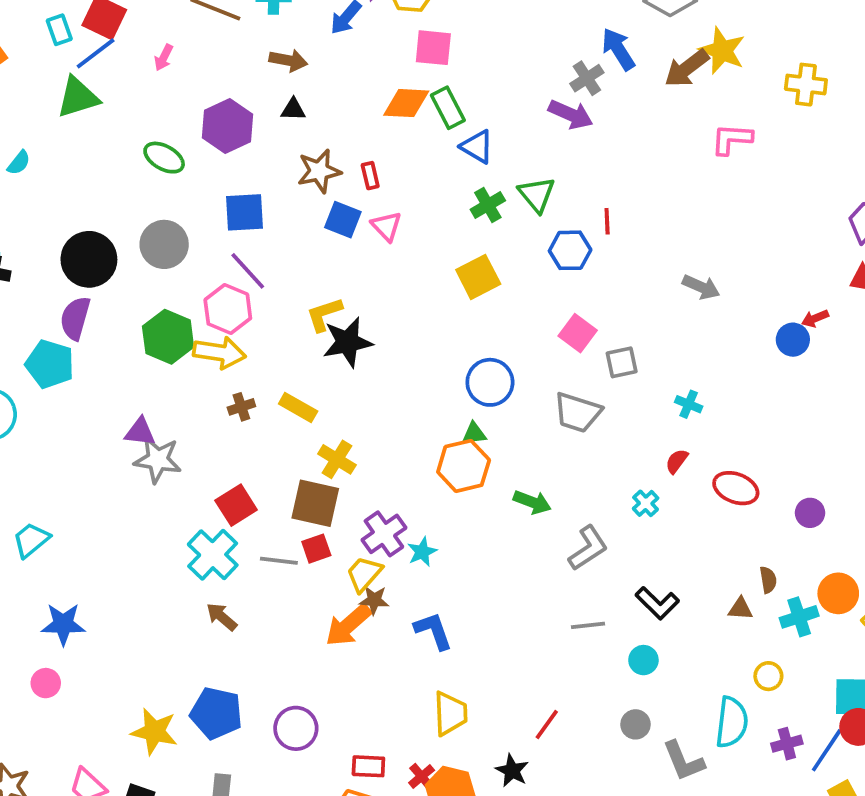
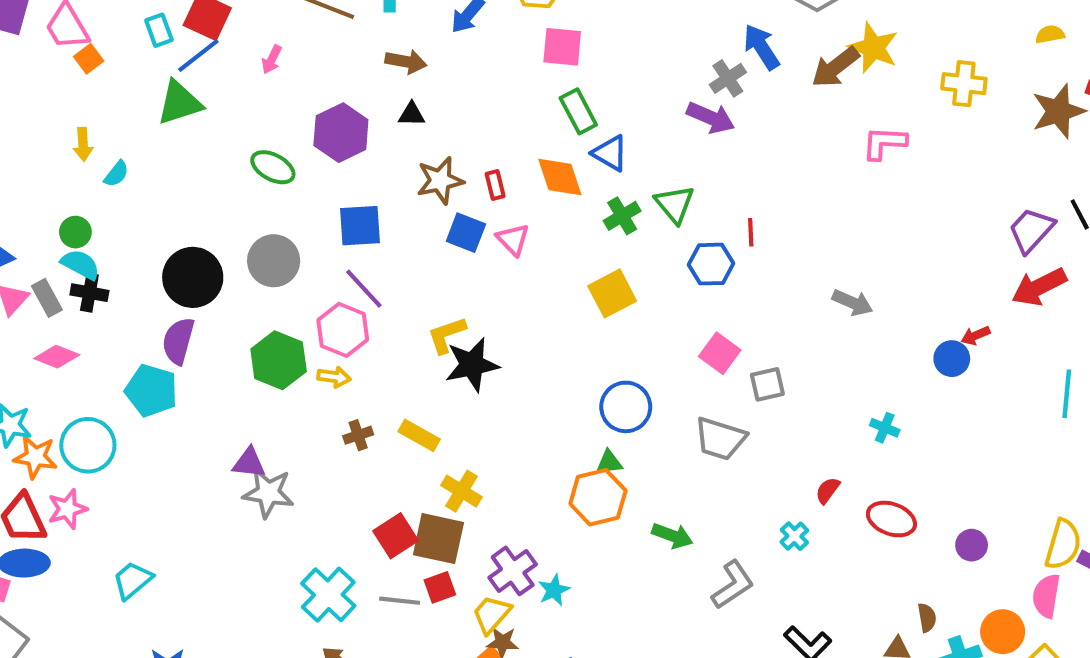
orange diamond: (406, 103) -> (560, 177), moved, turned 69
yellow arrow: (219, 353) -> (334, 377), size x0.6
cyan cross: (689, 404) -> (885, 428), moved
red square: (236, 505) -> (396, 536), moved

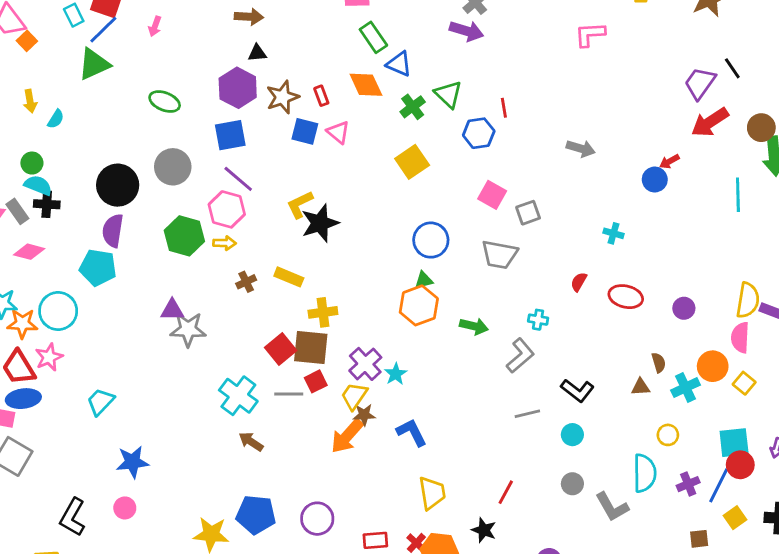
purple hexagon: (341, 133) -> (238, 88), moved
yellow cross: (461, 491) -> (323, 312), turned -32
cyan cross: (794, 536) -> (538, 320), moved, turned -30

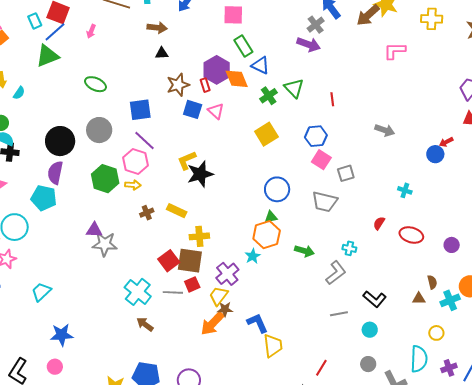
purple hexagon: (238, 88) -> (217, 70), moved
blue hexagon: (479, 133) -> (316, 136), moved
cyan star: (396, 374) -> (253, 256), moved
yellow trapezoid: (432, 493) -> (273, 346), moved

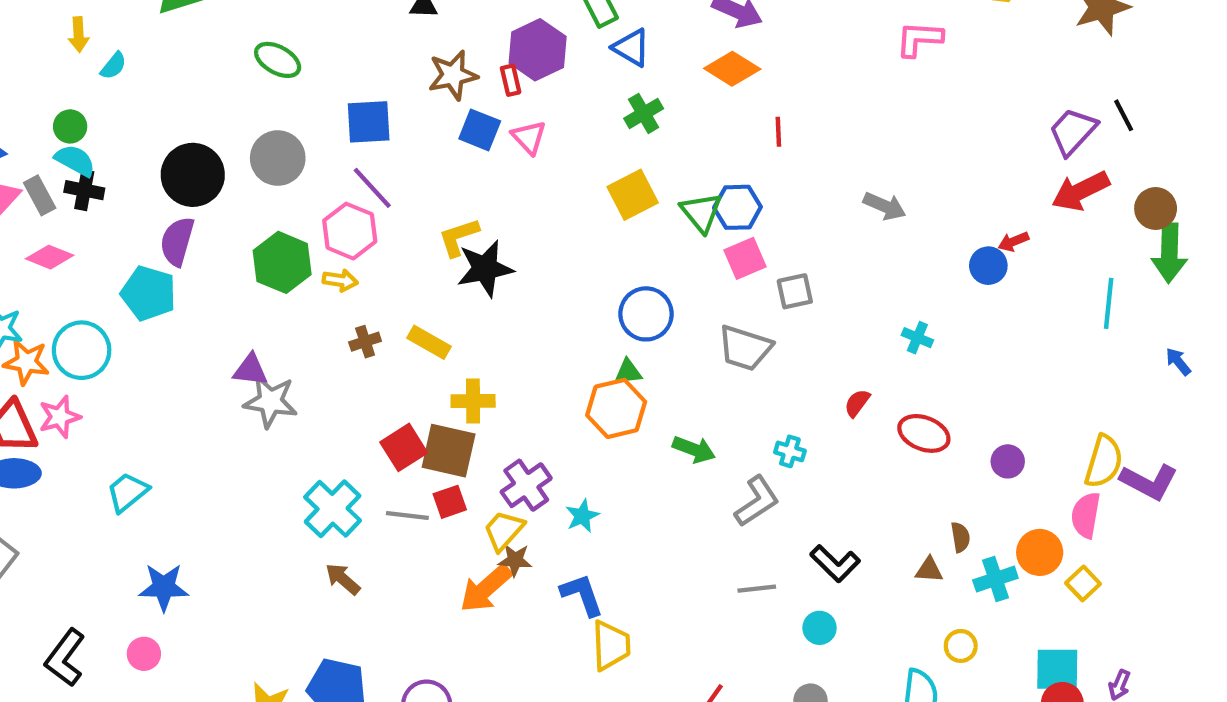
orange diamond: (237, 79) -> (732, 69), moved, turned -40
green triangle: (294, 88) -> (701, 212), moved
pink square: (321, 160) -> (745, 258), turned 30
cyan star: (253, 256) -> (582, 516), moved

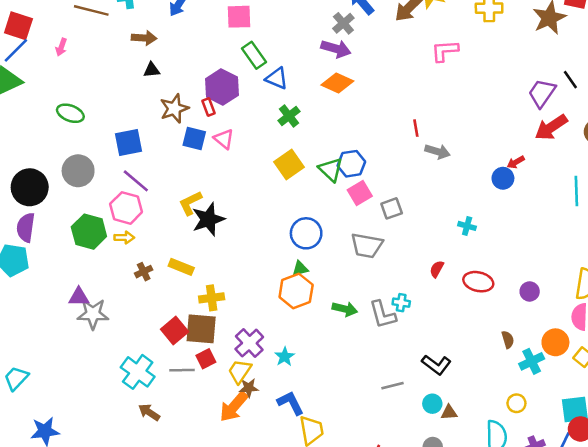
red line: (778, 132) -> (416, 128), moved
gray L-shape: (757, 501) -> (383, 314), moved, turned 116
brown triangle: (929, 570) -> (449, 413), moved

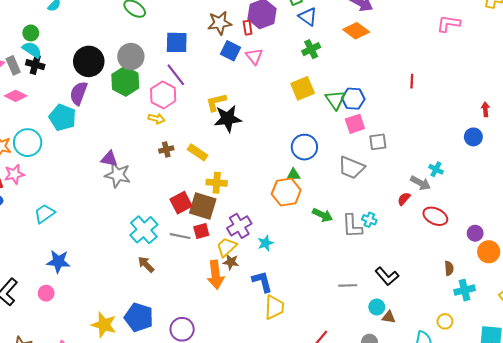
gray arrow: (437, 151) -> (421, 183), moved
red arrow: (516, 162) -> (485, 109), moved, turned 104
green hexagon: (89, 232) -> (125, 81), moved
orange circle: (555, 342) -> (489, 252), moved
orange arrow: (234, 407) -> (216, 275), turned -60

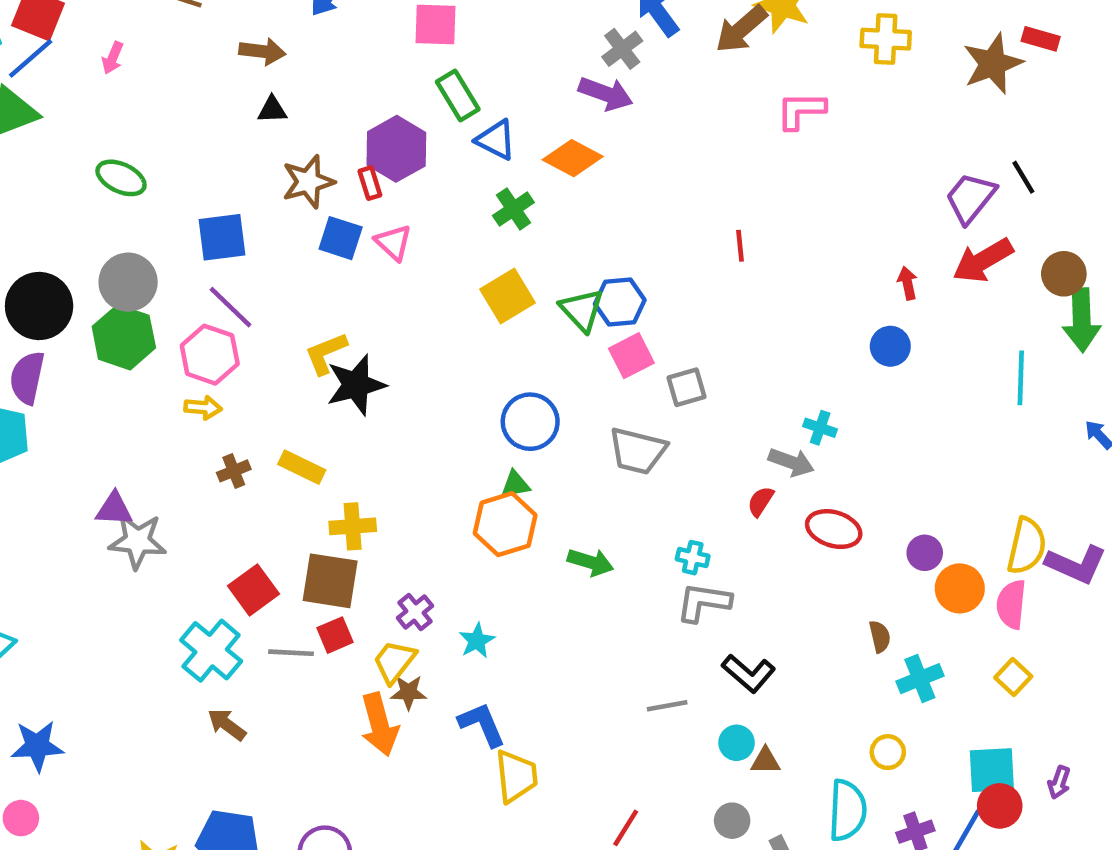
orange diamond: (356, 31) -> (573, 158), moved
red square: (181, 203) -> (253, 590), moved
purple cross: (239, 226) -> (415, 612), size x0.7
gray L-shape: (352, 226) -> (703, 602), moved, turned 110

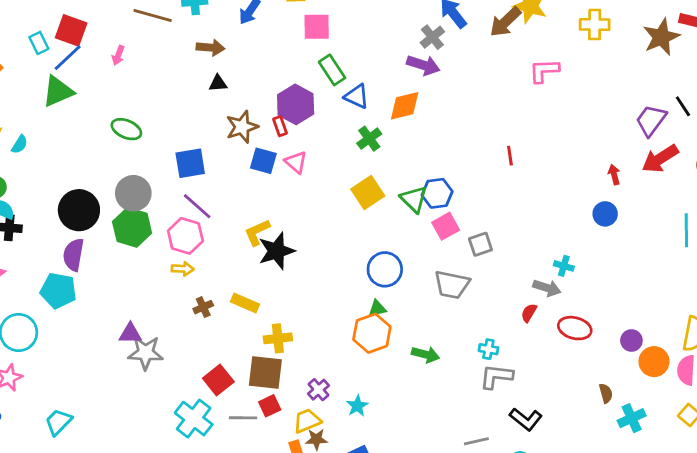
orange diamond: (573, 158) -> (405, 106), turned -40
yellow trapezoid: (394, 662) -> (307, 421), turned 32

